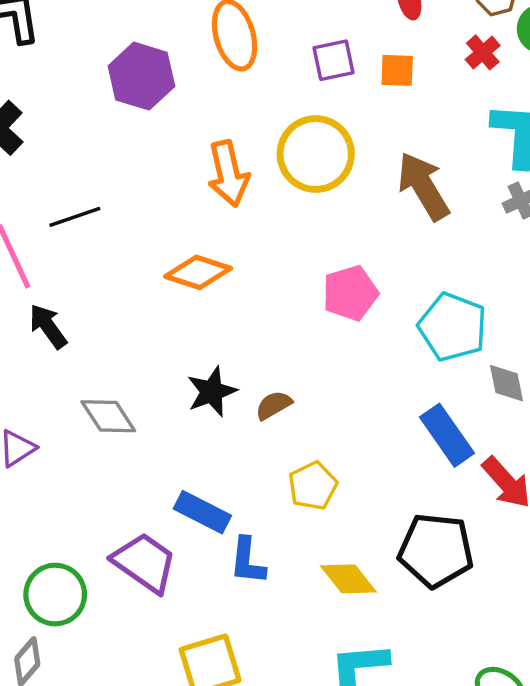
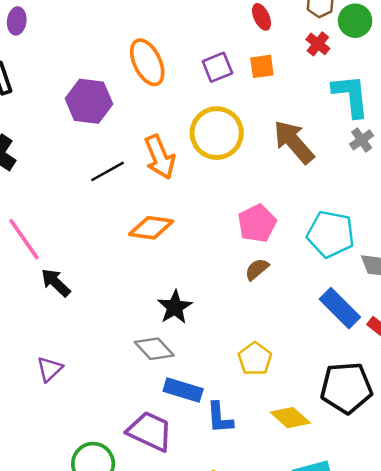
black line: (75, 217) -> (108, 171), moved
brown semicircle: (274, 405) -> (257, 269), moved
gray diamond: (108, 416) -> (154, 349), moved

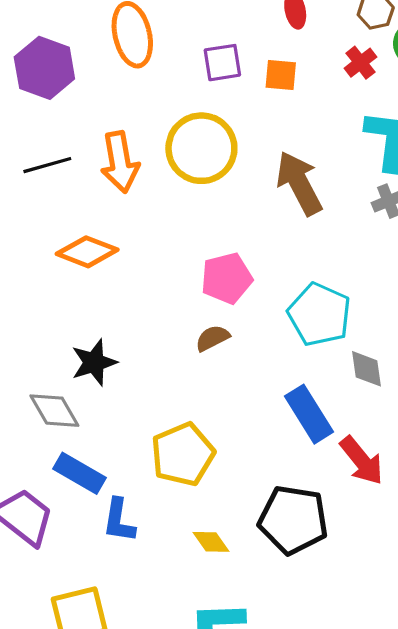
yellow pentagon: (255, 359) -> (183, 454), size x1.4
yellow diamond: (290, 418) -> (211, 542), size x0.7

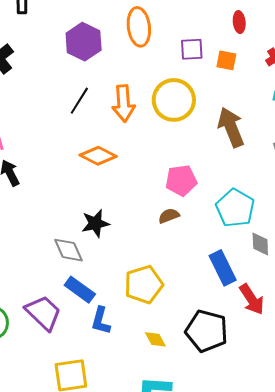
black line: (47, 165) -> (79, 101), turned -48

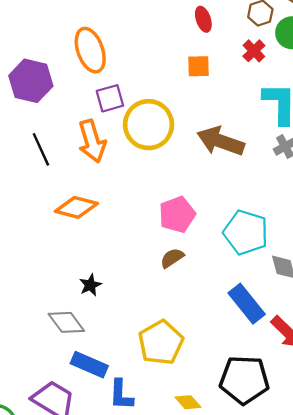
purple square: (192, 49) -> (110, 98), moved
black line: (79, 101) -> (41, 149), turned -44
brown arrow: (231, 127) -> (221, 141), turned -36
black star: (95, 223) -> (90, 285), size x0.7

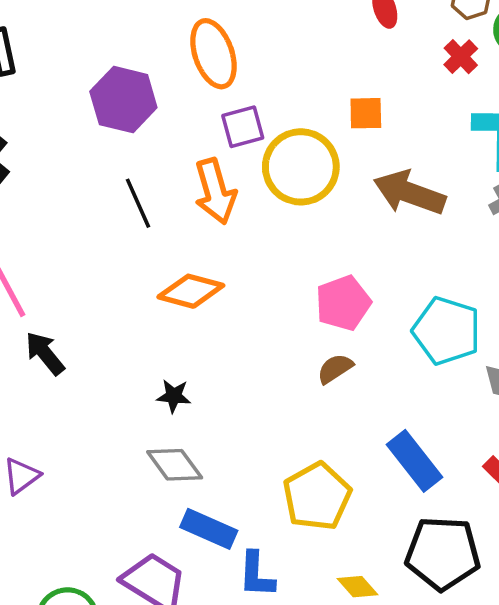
orange square: (198, 66) -> (366, 113), moved
black star: (90, 285) -> (174, 396), moved, turned 30
blue rectangle: (247, 304) -> (414, 461), moved

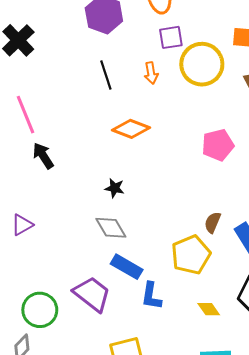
orange arrow: (215, 191) -> (151, 73), size x0.6
brown semicircle: (335, 369) -> (213, 222), moved, turned -40

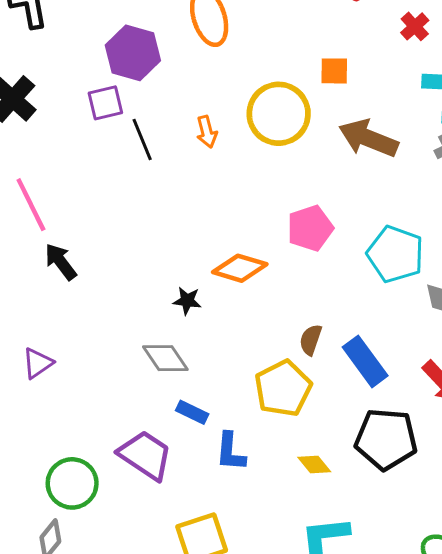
purple square: (171, 37) -> (105, 103), moved
orange diamond: (131, 129) -> (240, 268), moved
black star: (115, 188) -> (187, 301), moved
blue rectangle: (127, 267) -> (192, 412), size x0.7

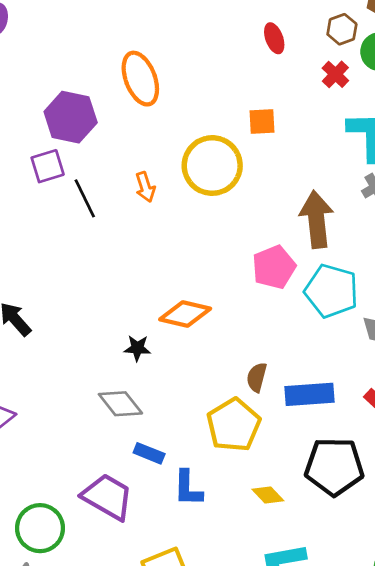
brown arrow: (368, 138) -> (317, 219), moved, turned 66
pink pentagon: (310, 228) -> (274, 267), moved
blue rectangle: (365, 361) -> (310, 394), turned -54

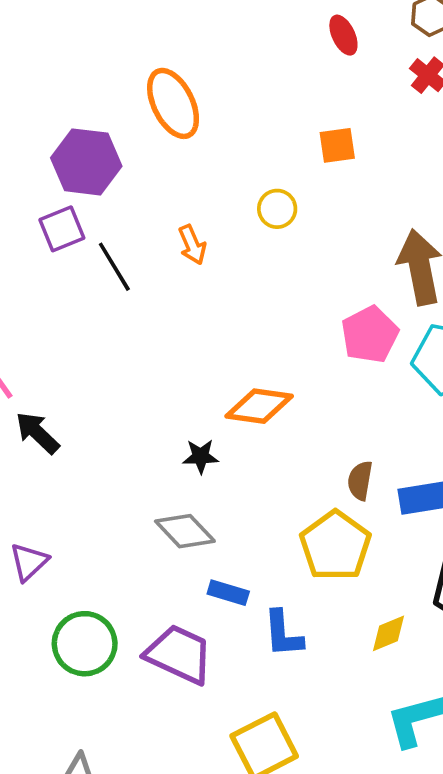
yellow circle: (212, 166) -> (277, 209), size x0.5
yellow diamond: (268, 495) -> (389, 633), turned -64
green circle: (40, 528) -> (85, 644), moved

